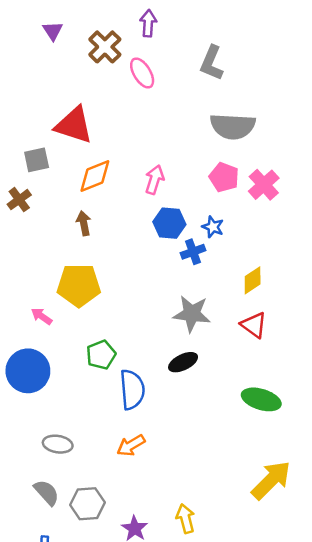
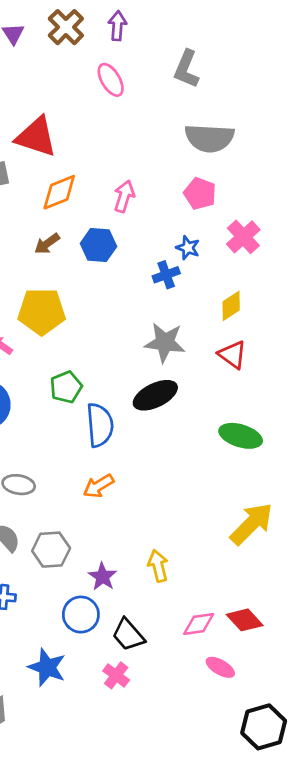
brown cross: (105, 47) -> (66, 27), moved
pink cross: (264, 185) -> (243, 237), moved
brown arrow: (84, 223) -> (47, 244), turned -115
blue hexagon: (169, 223) -> (98, 245), moved
black ellipse: (183, 362) -> (155, 395), size x1.4

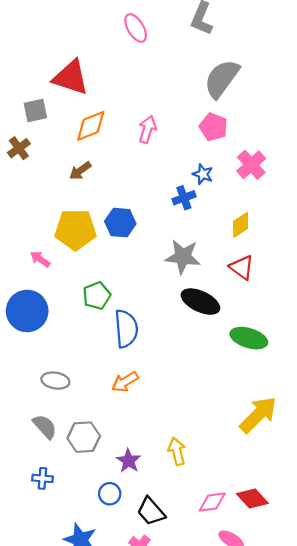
gray semicircle: (209, 138) -> (222, 79), turned 123
blue hexagon: (98, 245) -> (120, 223), moved
black ellipse: (155, 395) -> (200, 302), moved, turned 51
blue circle: (81, 615) -> (110, 494), size x0.7

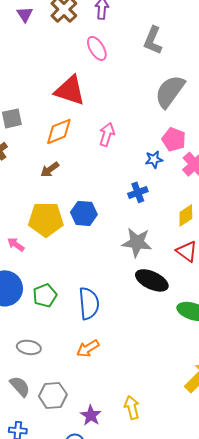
red triangle: (71, 77) -> (70, 90), moved
pink pentagon: (213, 127) -> (174, 139), moved
blue star: (203, 174) -> (154, 159), moved, turned -30
green pentagon: (97, 296) -> (45, 295), moved

